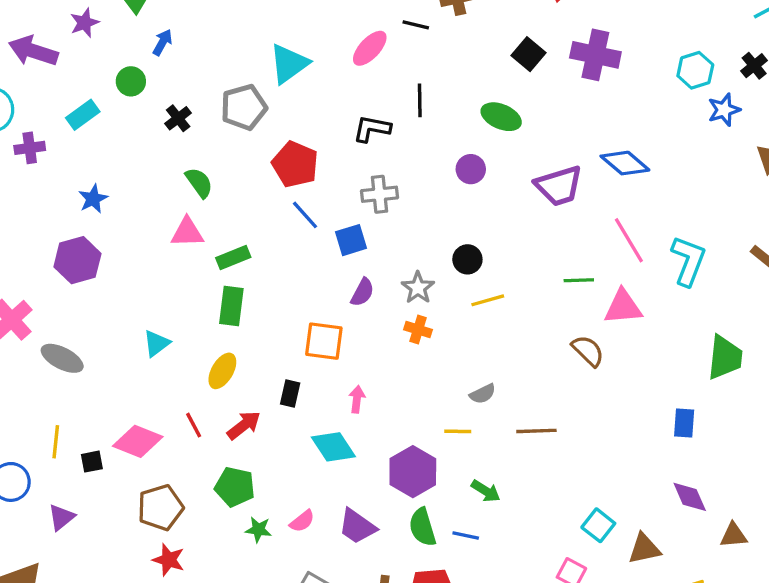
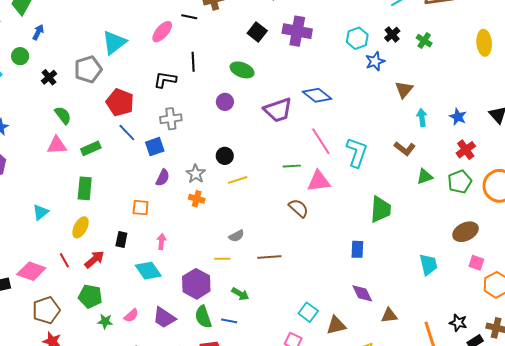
green rectangle: (233, 257) -> (91, 148), moved
orange square: (324, 341) -> (141, 208), size x0.7

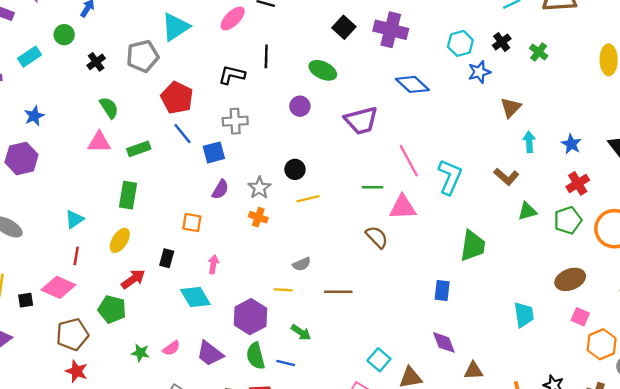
blue diamond: (317, 95) -> (412, 84), moved
red line: (64, 260) -> (76, 256), moved, turned 35
green pentagon: (90, 296) -> (112, 309), moved

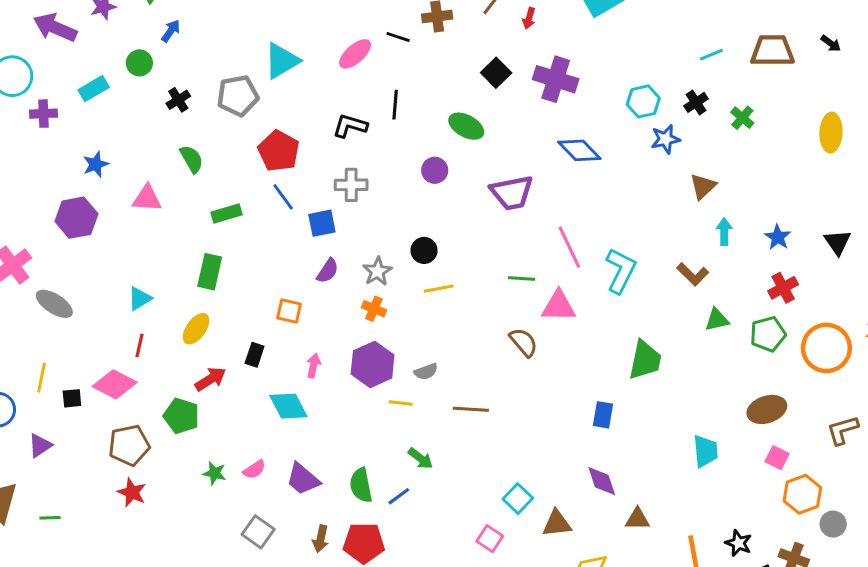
pink triangle: (99, 142) -> (147, 198), moved
purple hexagon: (250, 317) -> (373, 364), moved
blue line: (286, 363) -> (399, 496), turned -54

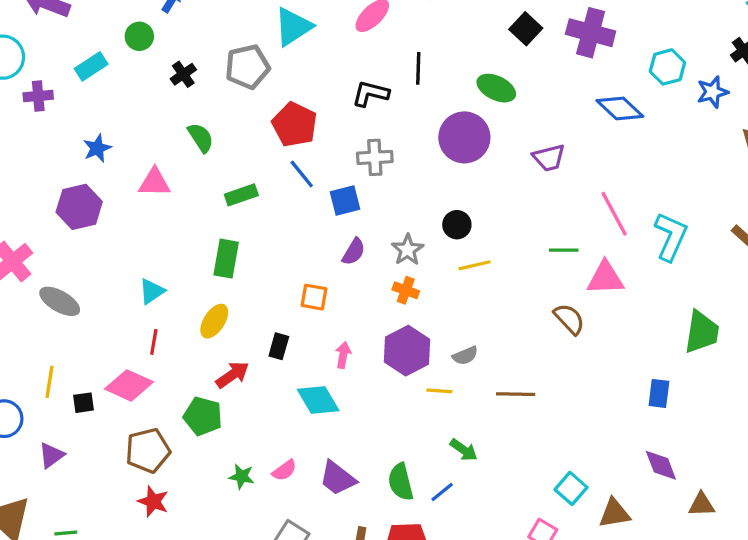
cyan hexagon: (643, 101) -> (667, 67), moved
purple circle: (435, 170) -> (464, 137), size x1.8
purple trapezoid: (512, 193) -> (549, 158), size x0.7

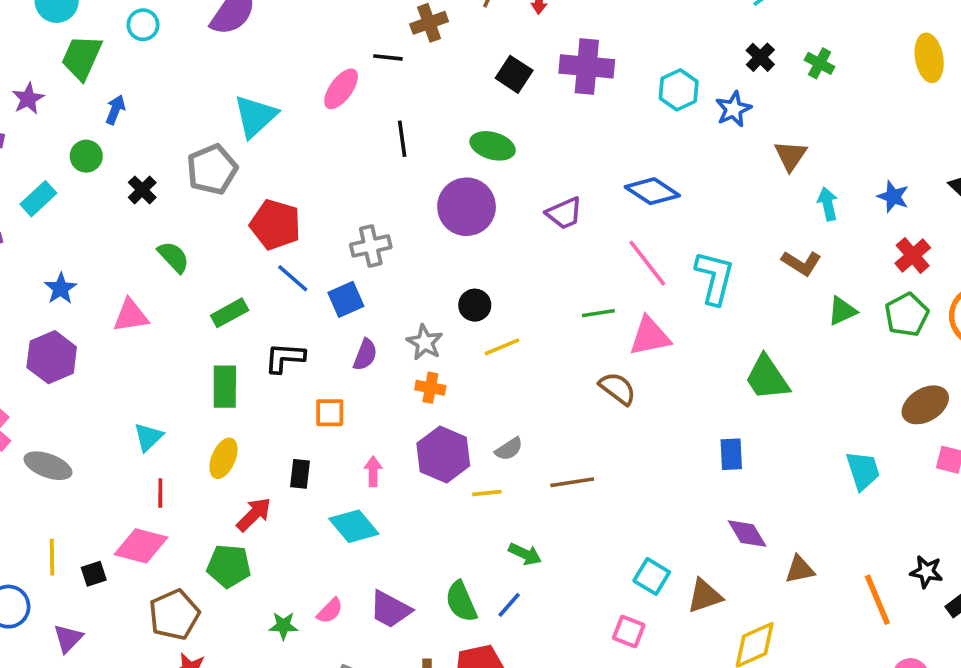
black L-shape: (370, 94) -> (285, 358), moved
blue diamond: (620, 108) -> (652, 191), moved
green trapezoid: (702, 332) -> (767, 378), turned 147

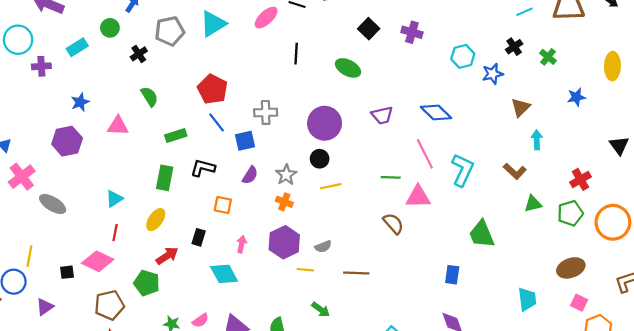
purple cross: (587, 66) -> (412, 32), size x0.7
gray pentagon: (212, 169) -> (170, 31), moved
blue star: (893, 197) -> (576, 97), moved, turned 30
purple circle: (467, 207) -> (325, 123), moved
yellow line: (52, 557) -> (29, 256), moved

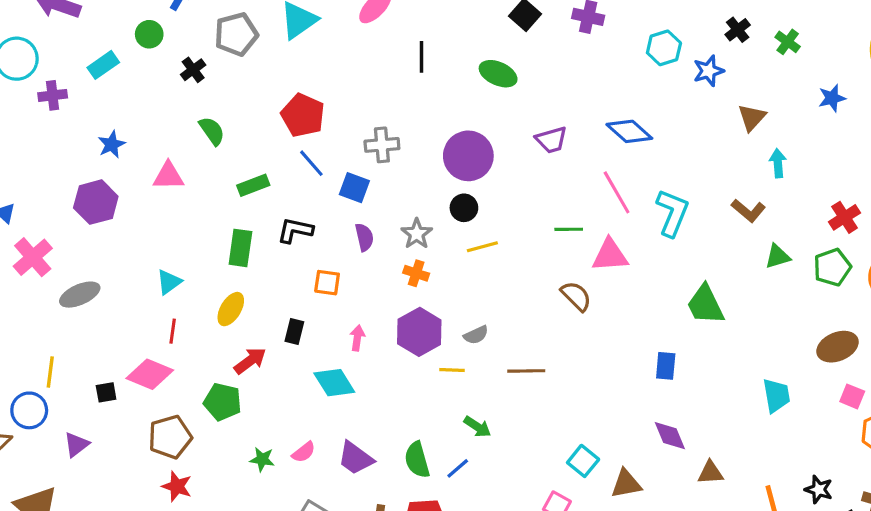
blue square: (245, 141) -> (354, 188), turned 36
purple semicircle: (250, 175) -> (364, 237), turned -42
gray ellipse: (53, 204) -> (80, 295), turned -52

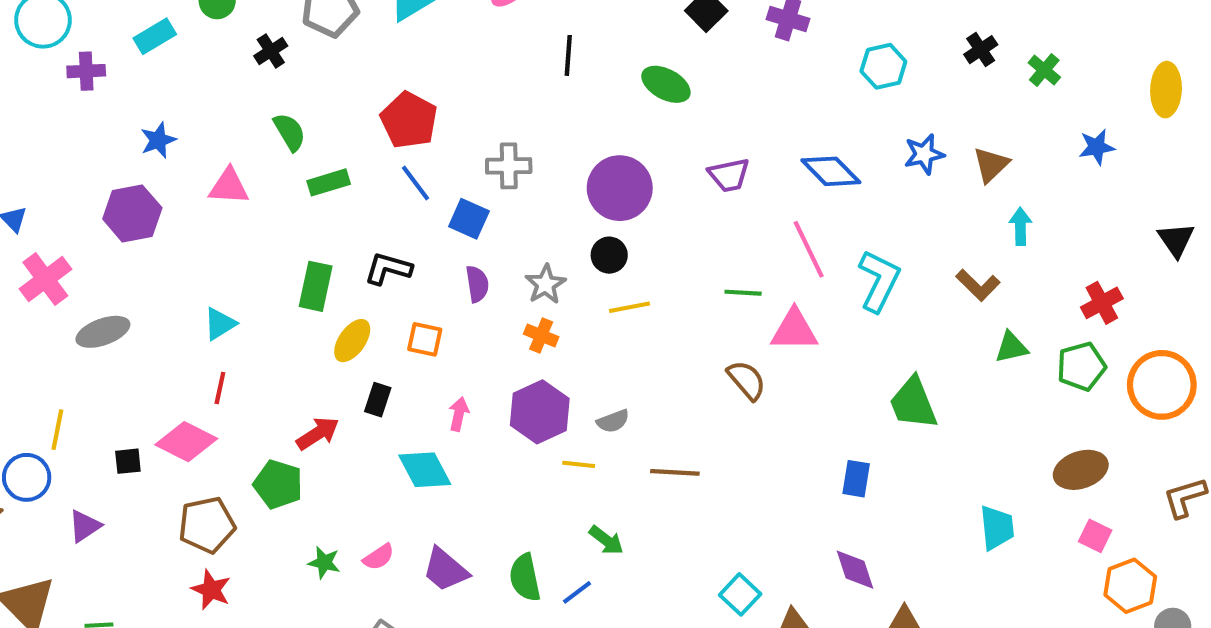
blue star: (709, 71) -> (924, 154), moved
green rectangle: (253, 185) -> (329, 182), moved
yellow ellipse: (231, 309) -> (352, 341), moved

